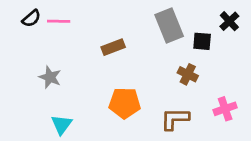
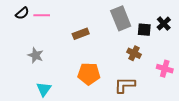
black cross: (229, 21) -> (164, 24), moved
pink cross: (225, 109) -> (165, 69), moved, turned 35

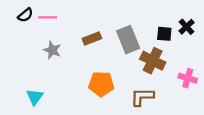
gray rectangle: (121, 18) -> (128, 40), moved
brown cross: (134, 53) -> (153, 61), size x1.5
gray star: (36, 55) -> (52, 50), moved
cyan triangle: (44, 89) -> (35, 97), moved

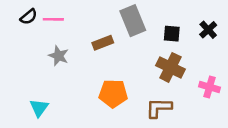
black square: (164, 34) -> (172, 34), moved
gray rectangle: (128, 40) -> (133, 21), moved

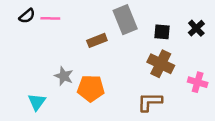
gray star: (59, 56) -> (64, 76), moved
orange pentagon: (113, 93) -> (91, 88), moved

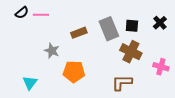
gray rectangle: (125, 20) -> (109, 29), moved
gray star: (64, 76) -> (52, 51), moved

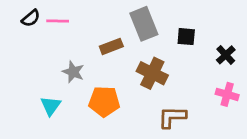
black cross: (160, 23) -> (226, 55), moved
gray rectangle: (109, 29) -> (144, 24), moved
brown cross: (131, 52) -> (152, 73), moved
cyan triangle: (30, 83) -> (51, 106), moved

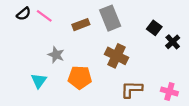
pink line: (58, 21) -> (44, 16), turned 35
black square: (186, 37) -> (154, 28), moved, turned 32
brown rectangle: (111, 46) -> (81, 25), moved
pink cross: (227, 94) -> (169, 92), moved

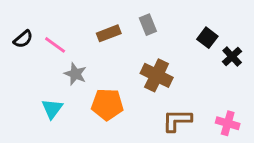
black semicircle: (24, 14) -> (23, 39), moved
pink line: (44, 16) -> (55, 45), moved
gray rectangle: (110, 18) -> (148, 25), size x0.6

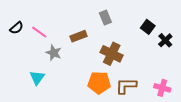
brown rectangle: (109, 33) -> (78, 36), moved
orange pentagon: (107, 104) -> (99, 83), moved

